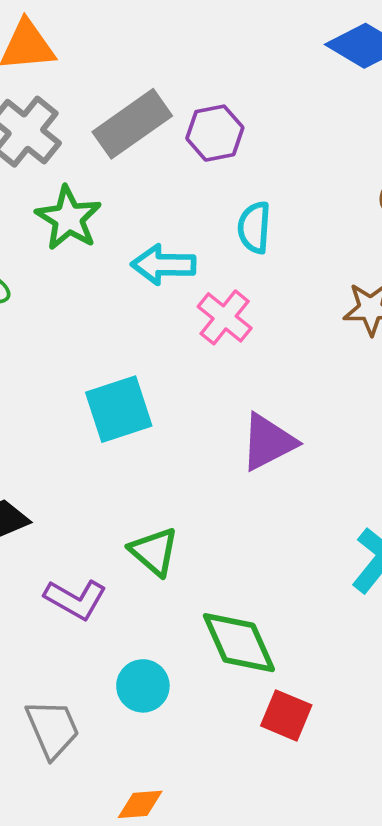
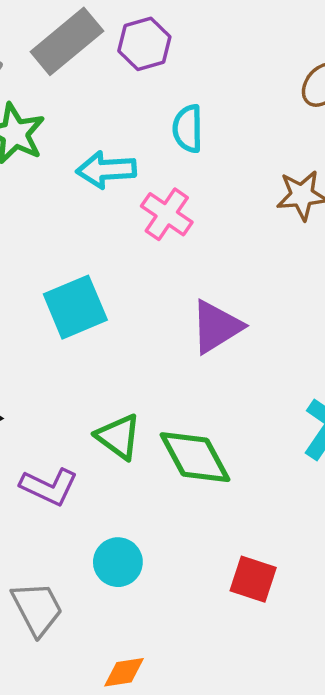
green diamond: (239, 643) -> (195, 457), moved

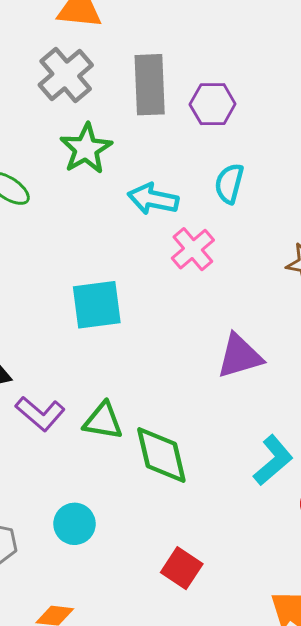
gray rectangle: (67, 41) -> (150, 85), turned -68
purple triangle: (216, 327) -> (240, 356), moved
green triangle: (118, 437) -> (103, 421), turned -42
purple L-shape: (49, 487) -> (40, 414), moved

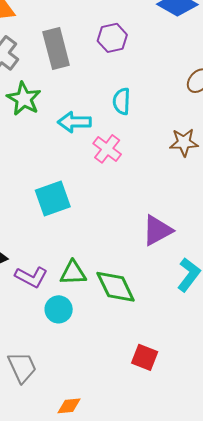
purple hexagon: (213, 104) -> (112, 38), moved
purple triangle: (240, 356) -> (157, 230), moved
cyan circle: (74, 524) -> (59, 309), moved

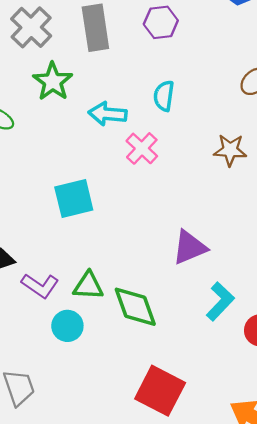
red square: (145, 357) -> (160, 391), size x1.6

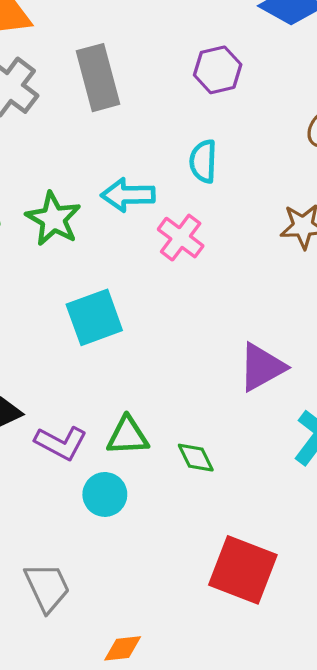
purple hexagon: (161, 22) -> (218, 70), moved
green star: (53, 81) -> (53, 219), moved
green diamond: (135, 307) -> (196, 458), size x0.6

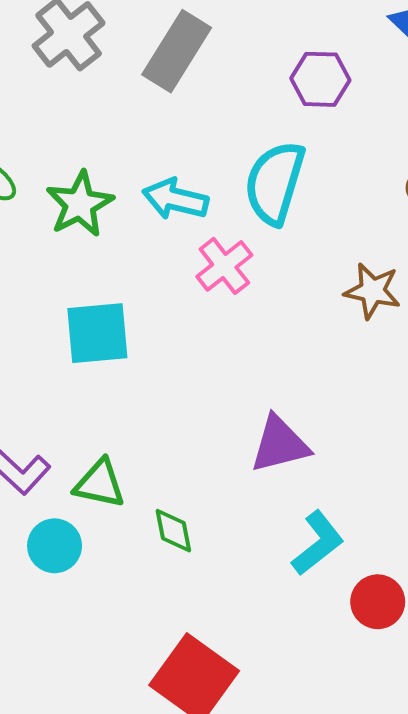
gray rectangle: (98, 78) -> (177, 51), turned 32
cyan semicircle: (203, 161) -> (275, 183), size x1.6

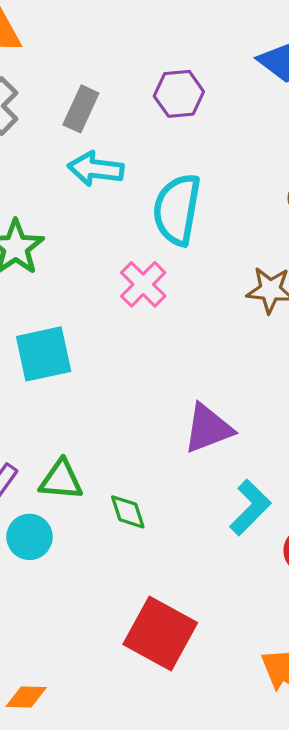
gray rectangle: (177, 51) -> (81, 109), size x0.7
purple hexagon: (320, 79) -> (179, 94), moved
cyan arrow: (175, 199) -> (96, 169), moved

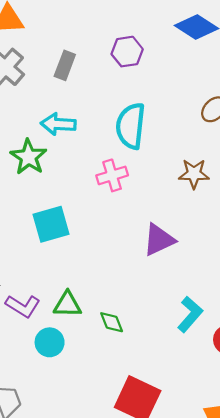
cyan arrow: (96, 169) -> (58, 124), moved
pink cross: (143, 284) -> (112, 175), turned 32
purple triangle: (208, 428) -> (159, 240), moved

